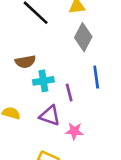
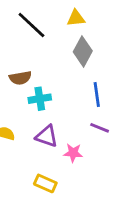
purple line: (69, 92) -> (100, 128), moved, turned -54

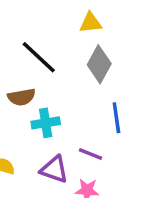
black line: (31, 25) -> (39, 57), moved
purple line: (100, 128) -> (91, 154), moved

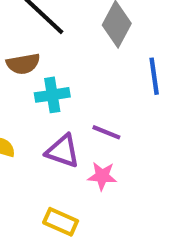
blue line: (116, 118) -> (154, 76), moved

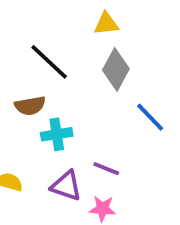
blue line: (154, 76) -> (150, 117), turned -36

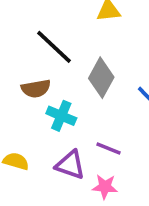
gray diamond: (116, 69) -> (101, 78), moved
cyan cross: (57, 134) -> (61, 116), turned 32

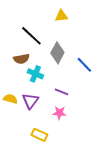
purple triangle: (70, 165) -> (30, 101), moved, turned 48

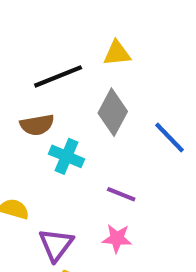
yellow triangle: (61, 16) -> (117, 53), moved
black line: (31, 36) -> (58, 76), turned -65
purple triangle: (30, 101) -> (56, 245), moved

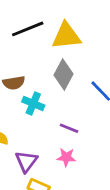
yellow triangle: (117, 53) -> (66, 36), size x1.6
black line: (58, 76) -> (28, 29), moved

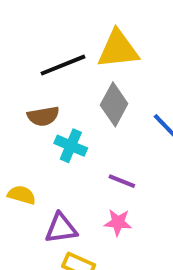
black line: (28, 29) -> (63, 65), moved
purple triangle: (26, 161) -> (61, 228), turned 45

